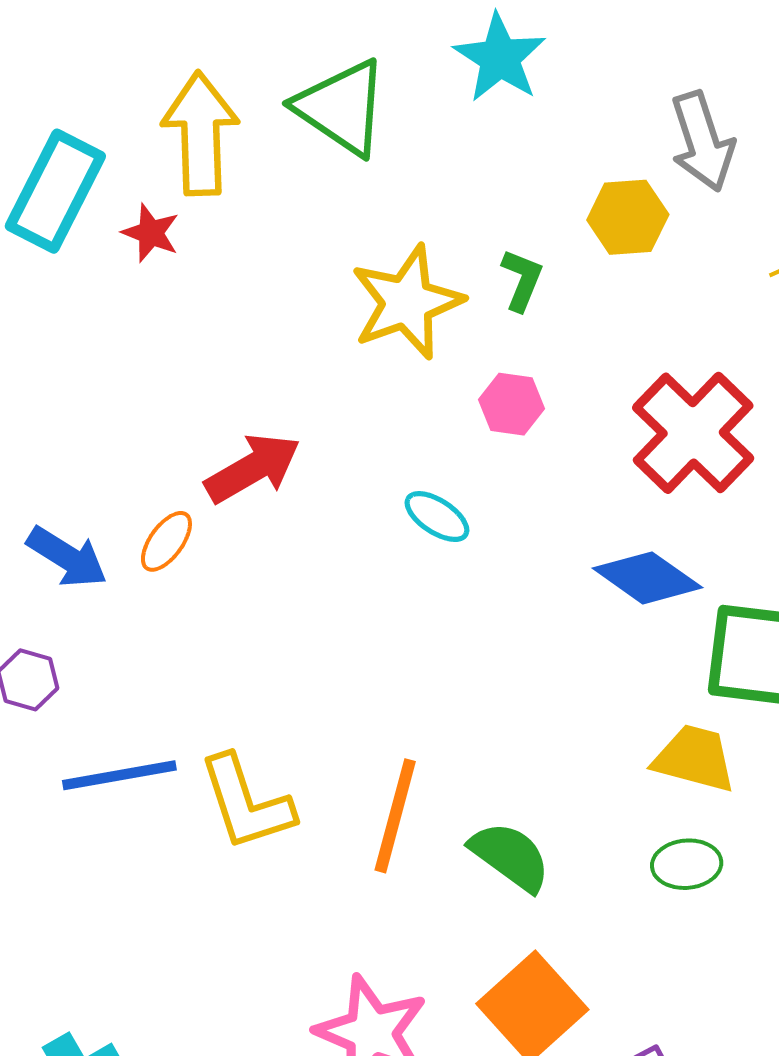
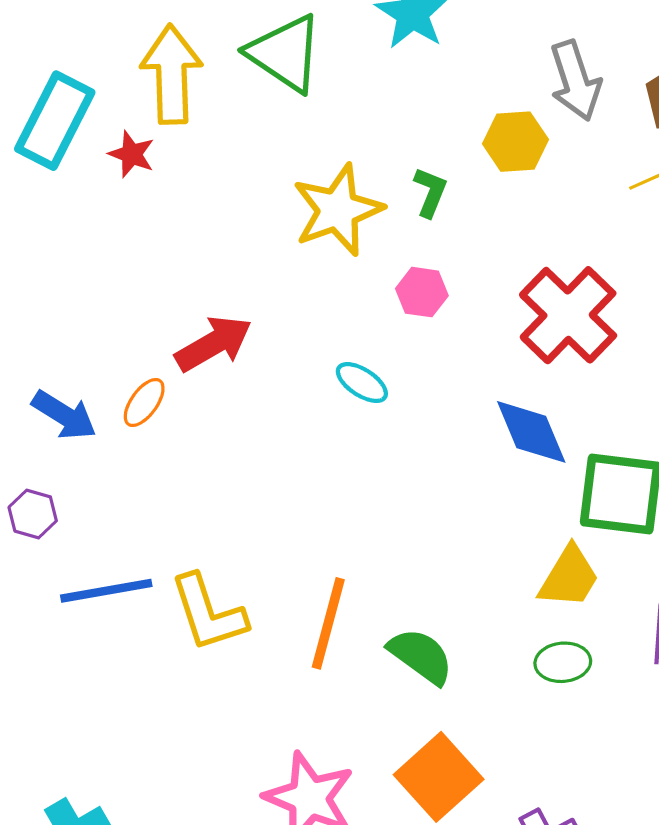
blue diamond: (647, 578) -> (531, 432), turned 32
yellow trapezoid: (694, 758) -> (569, 577), turned 106

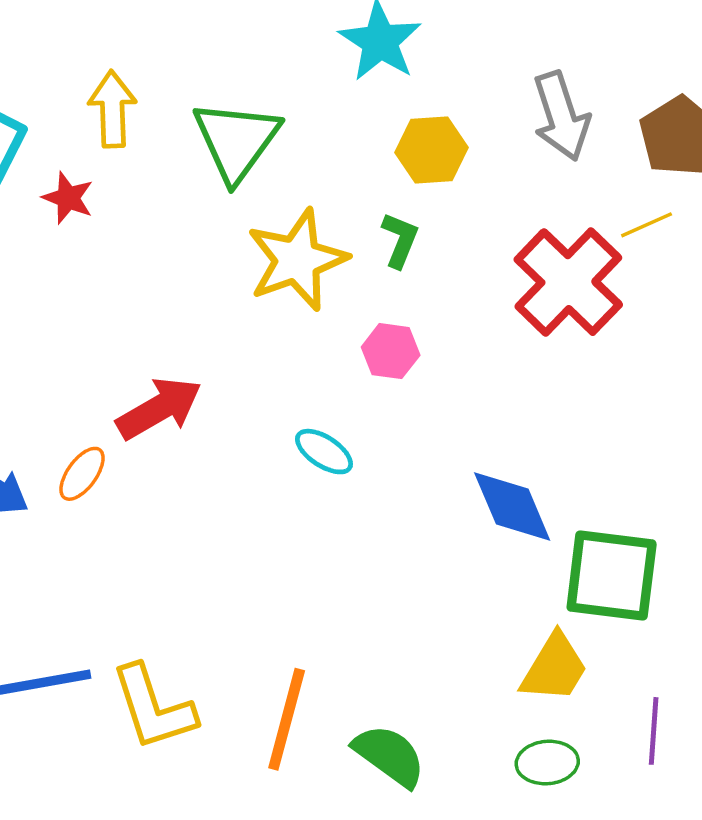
green triangle: (285, 53) -> (236, 141), moved, turned 32
yellow arrow: (172, 74) -> (112, 109), size x0.7
yellow hexagon: (515, 142) -> (432, 150), moved
red cross: (568, 315) -> (568, 282), moved

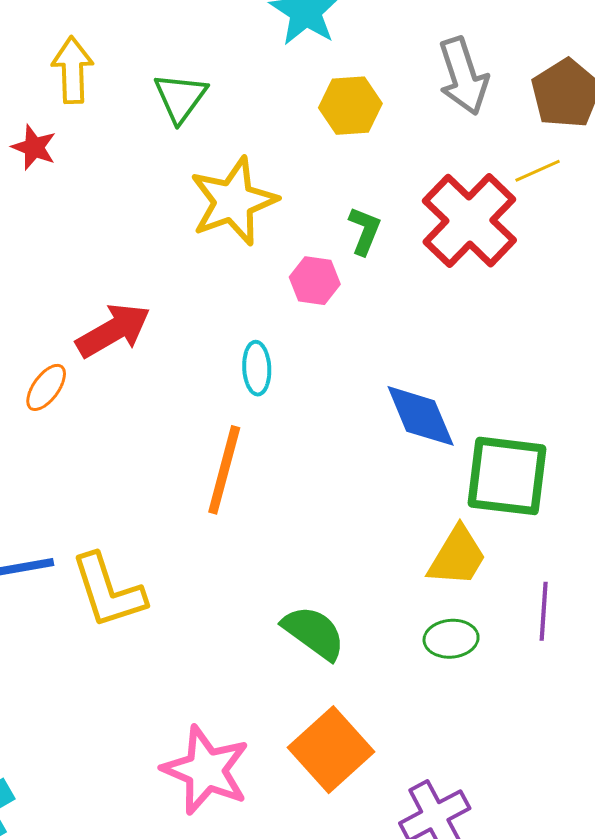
green triangle: (236, 141) -> (180, 97), size x0.7
green L-shape: (400, 240) -> (365, 231), moved
cyan ellipse: (324, 452) -> (257, 368), turned 54
orange line: (287, 719) -> (224, 470), moved

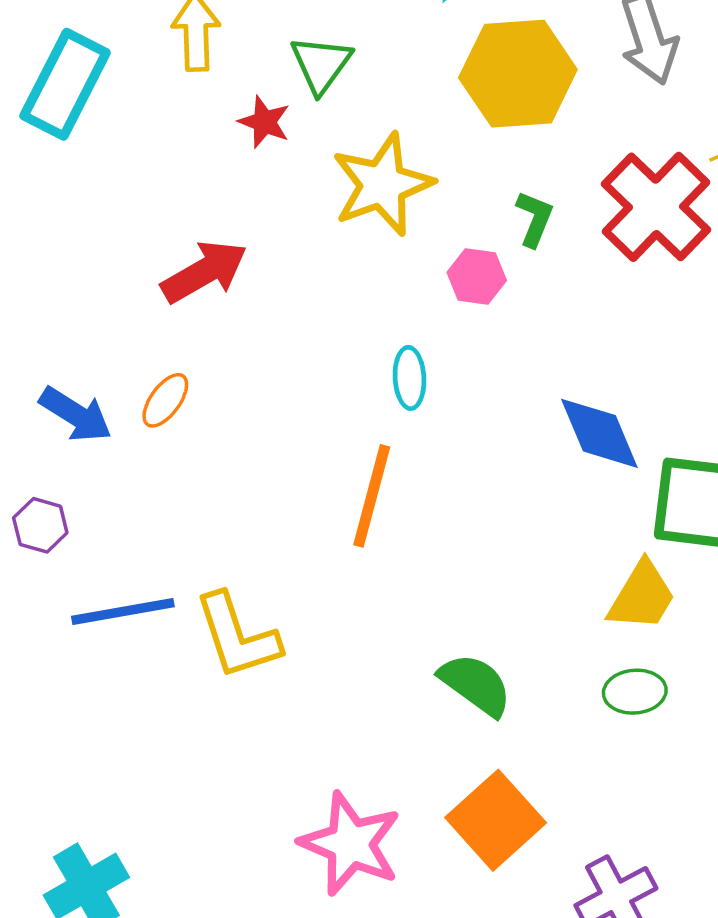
yellow hexagon: (350, 106) -> (518, 74), size x1.6
red star: (34, 147) -> (264, 122), moved
red arrow: (113, 330) -> (204, 272), moved

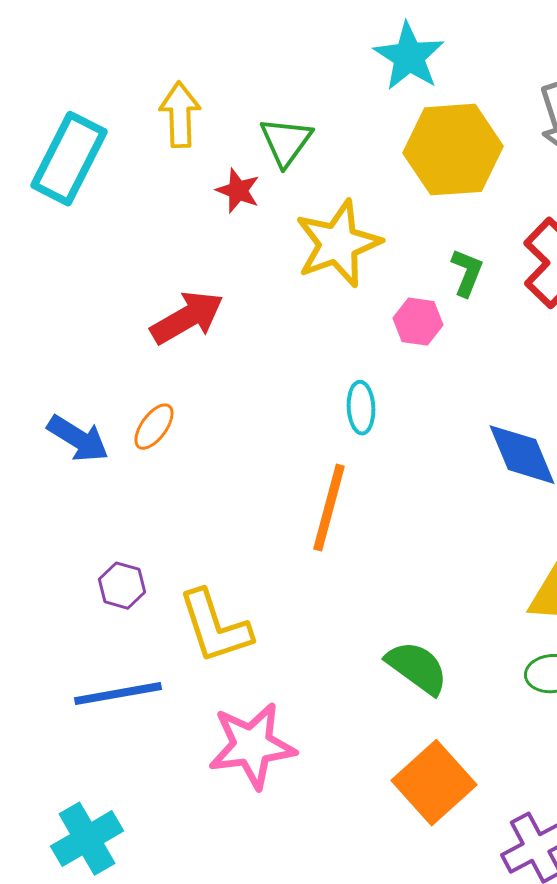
purple hexagon: (40, 525) -> (122, 586), moved
blue line: (123, 611) -> (118, 694), moved
pink star: (351, 844) -> (252, 746), moved, turned -30

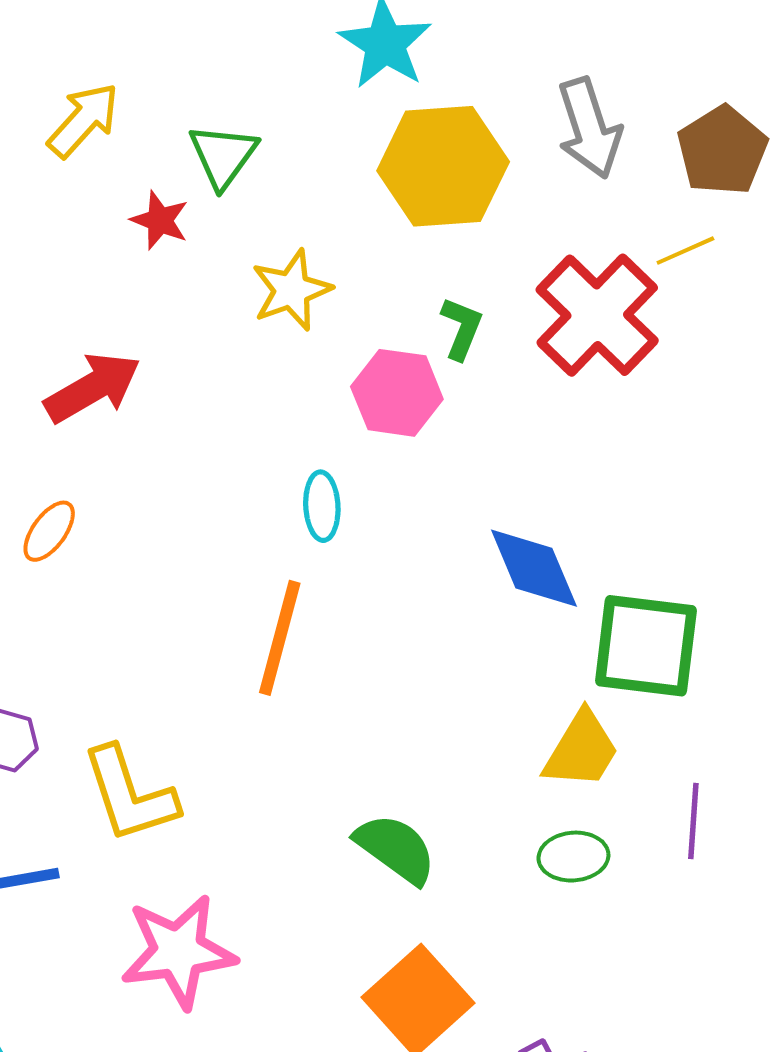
yellow arrow: (180, 115) -> (83, 120), turned 44
yellow star: (338, 244) -> (292, 290), size x0.7
pink hexagon: (418, 322) -> (397, 393), size x1.4

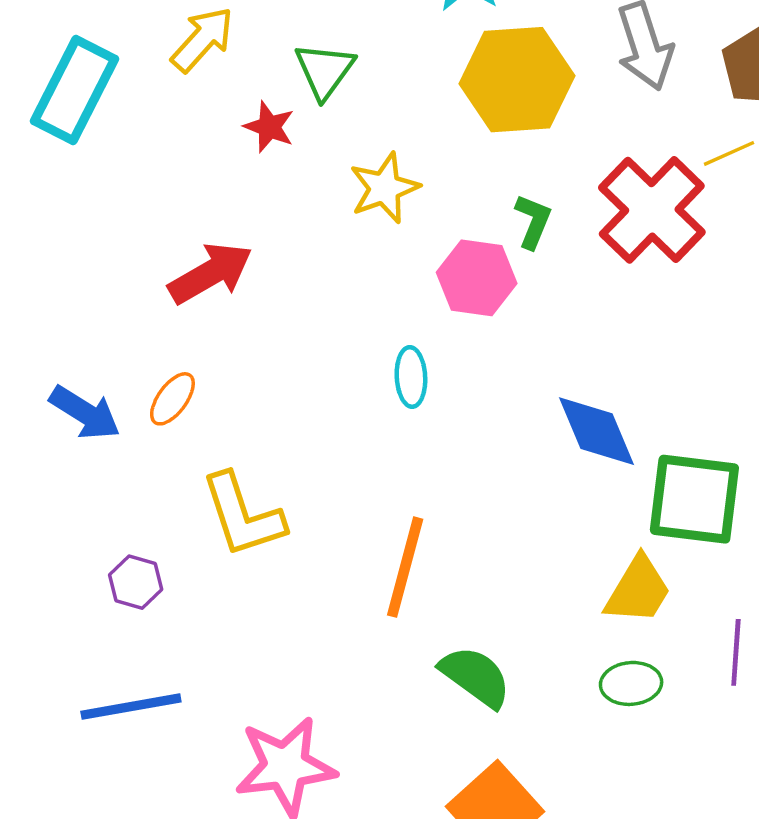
orange line: (280, 638) -> (405, 567), moved
yellow L-shape: (130, 795) -> (243, 515), moved

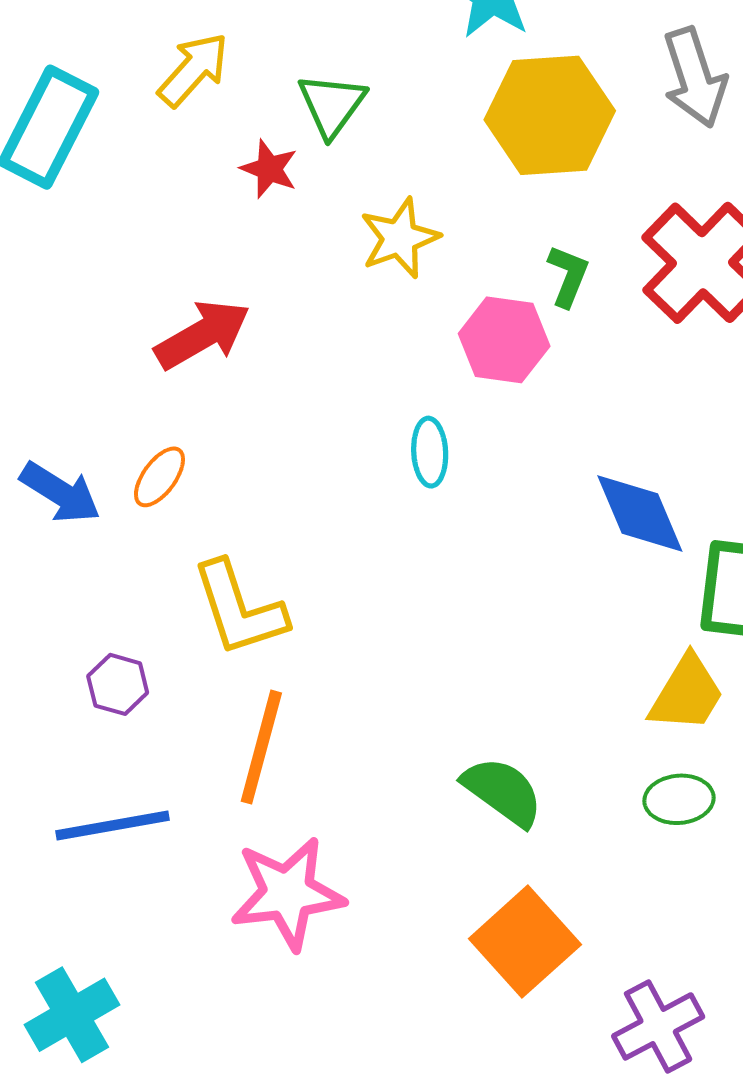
orange line: (405, 567) -> (261, 747), moved

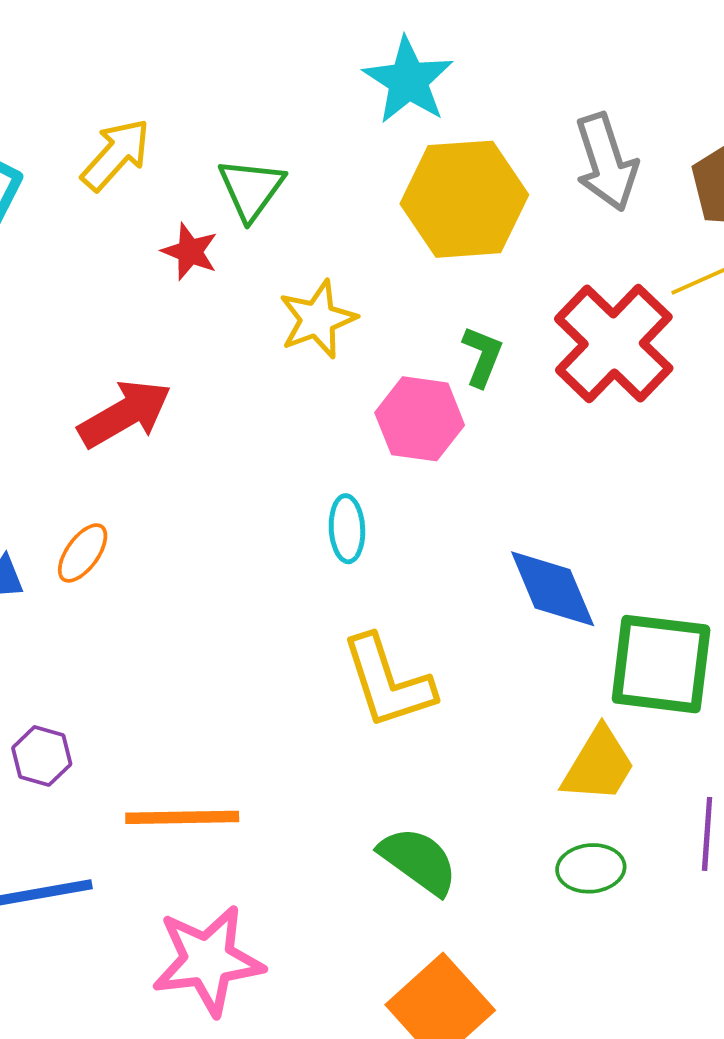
yellow L-shape: (239, 609) -> (388, 682), moved
orange line: (261, 747) -> (182, 817), turned 74

